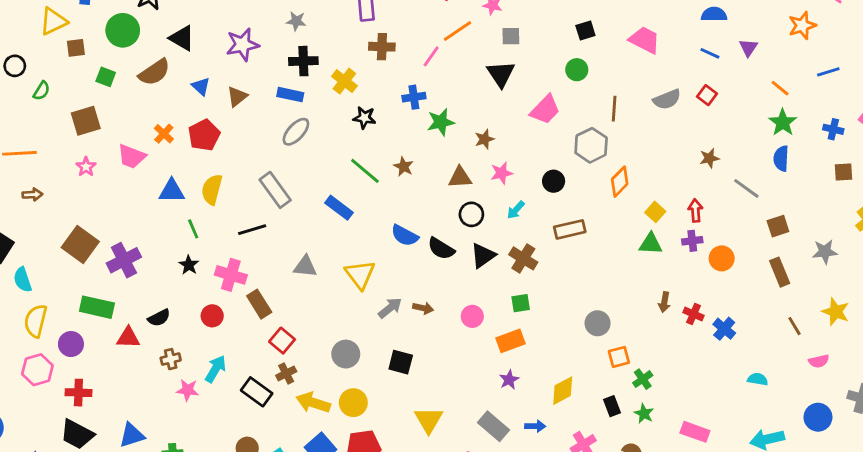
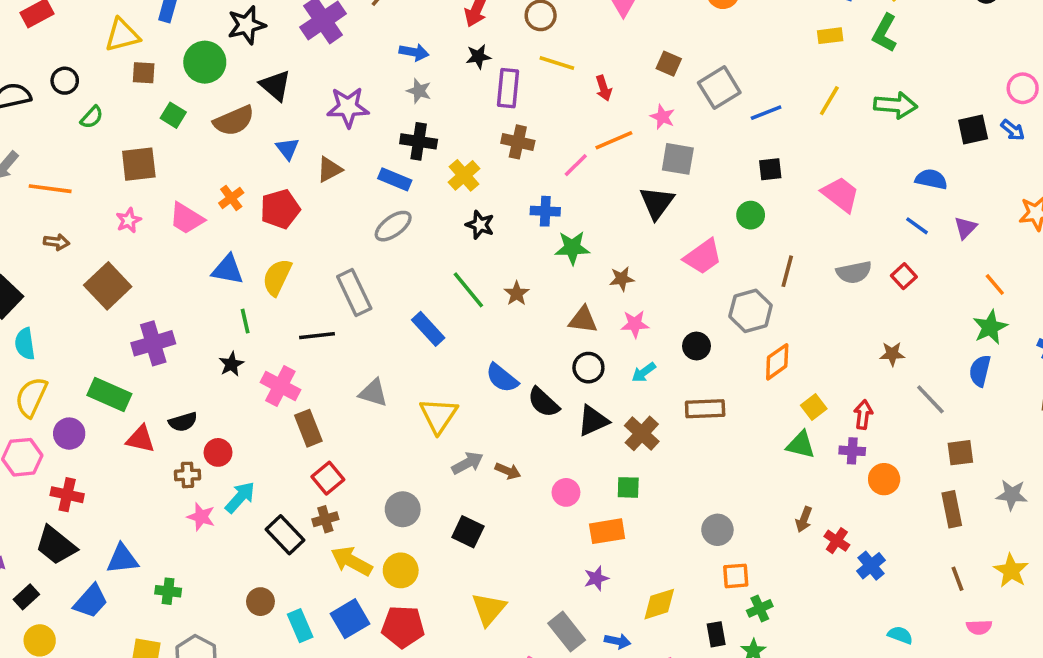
gray square: (511, 36) -> (678, 159), size x1.4
brown square: (80, 245) -> (108, 286), moved
red circle: (212, 316) -> (218, 452), moved

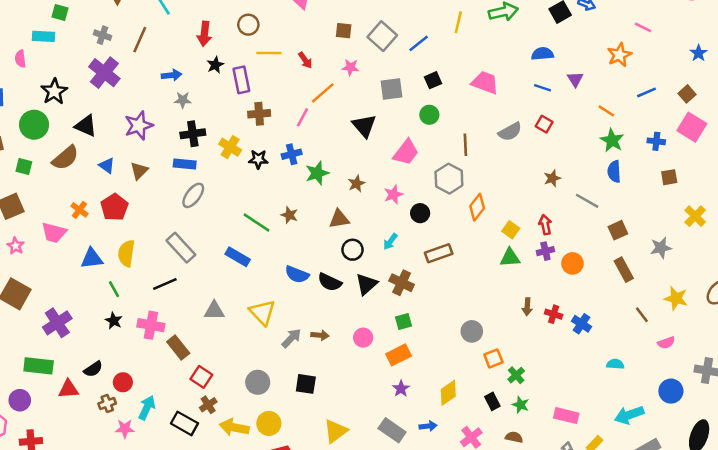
gray square: (678, 159) -> (391, 89), moved
black star: (480, 225) -> (258, 159), moved
pink star: (635, 324) -> (393, 194), moved
yellow triangle: (489, 609) -> (336, 431), turned 30

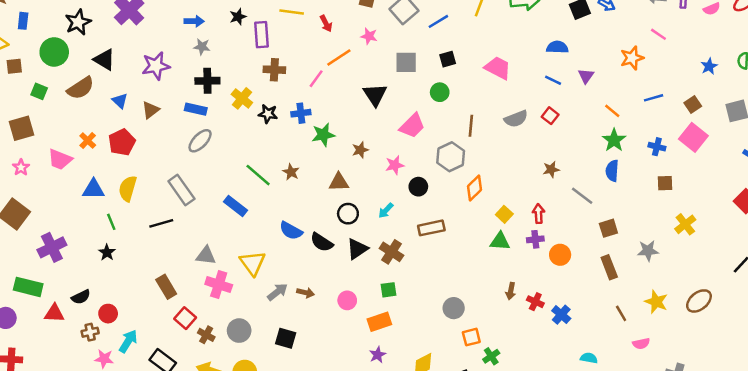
pink cross: (151, 325) -> (219, 285), moved
brown cross: (208, 405) -> (206, 335), moved, turned -35

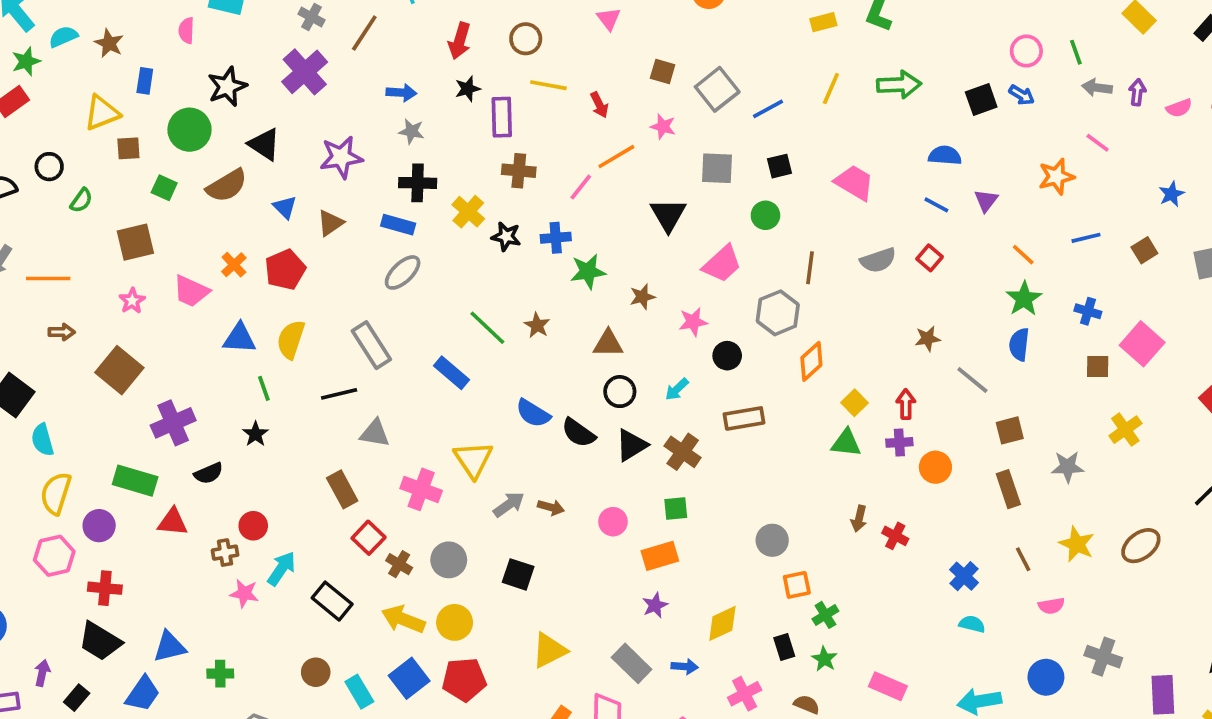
pink square: (693, 137) -> (1142, 344), moved
gray triangle: (206, 255) -> (375, 433), moved
black semicircle: (81, 297) -> (209, 473), moved
blue cross: (561, 315) -> (964, 576), moved

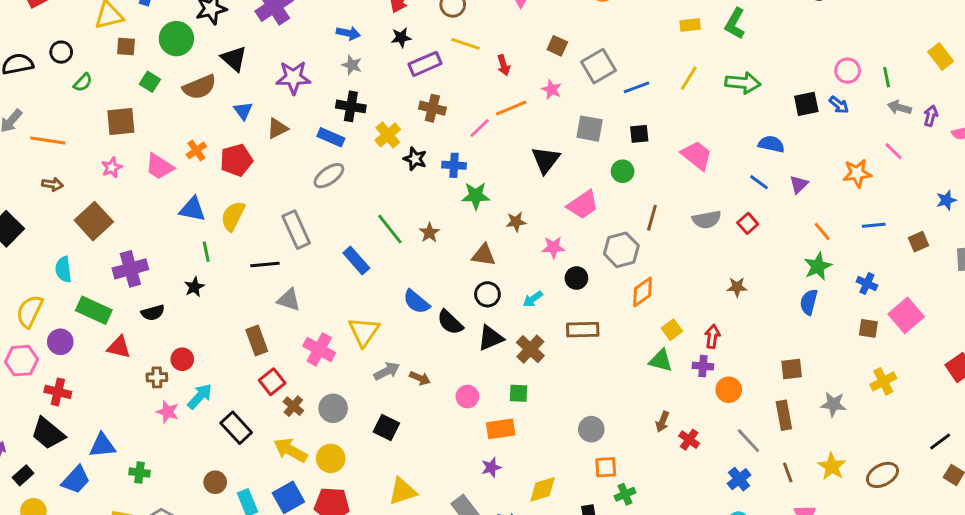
purple rectangle: (502, 117) -> (425, 64), turned 60
gray line: (972, 380) -> (748, 441), moved
cyan semicircle: (42, 440) -> (63, 269), moved

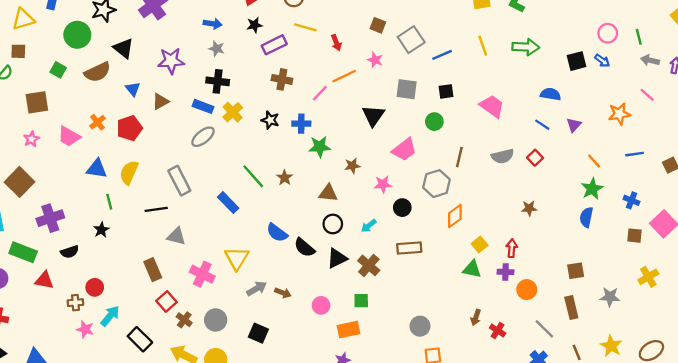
brown square: (126, 47) -> (18, 51), moved
yellow line: (689, 78) -> (483, 46), turned -48
yellow cross: (388, 135) -> (233, 112), moved

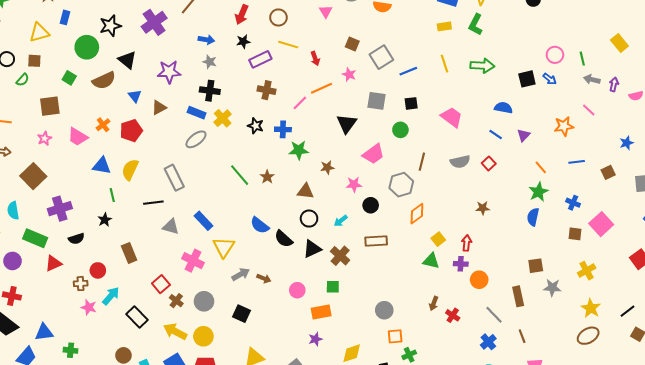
blue rectangle: (228, 203) -> (204, 221), moved
brown rectangle: (153, 270) -> (129, 253), moved
brown square: (576, 271) -> (536, 266), moved
red triangle: (44, 280) -> (53, 263), turned -36
yellow star: (611, 346) -> (591, 308), moved

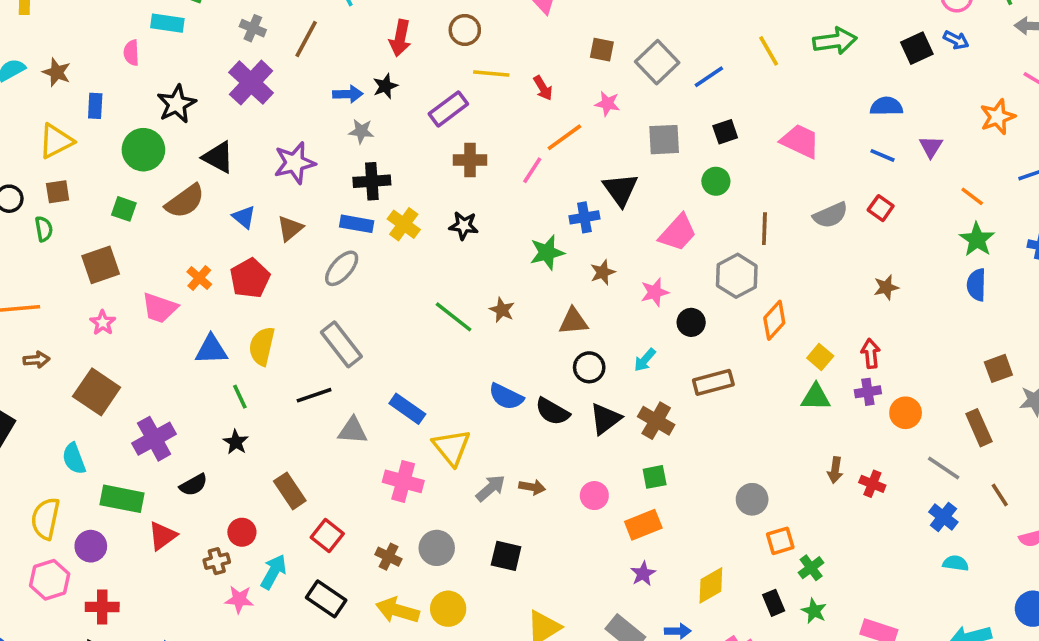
black star: (243, 42) -> (385, 86), moved
green semicircle: (23, 80) -> (44, 229), turned -40
blue cross: (283, 129) -> (584, 217), moved
gray ellipse: (196, 139) -> (342, 268), moved
red square: (161, 284) -> (327, 535), moved

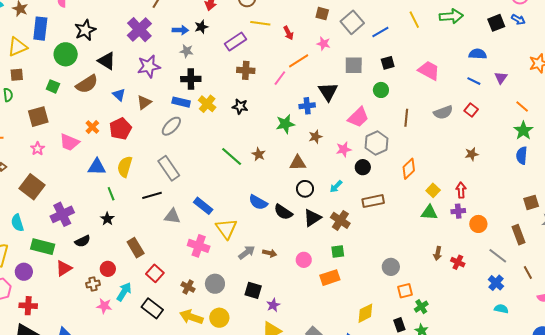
purple cross: (251, 83) -> (139, 30), moved
blue rectangle: (95, 106) -> (40, 29), size x1.6
gray hexagon: (737, 276) -> (377, 143), moved
purple star: (643, 574) -> (273, 305), moved

